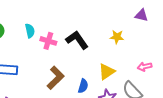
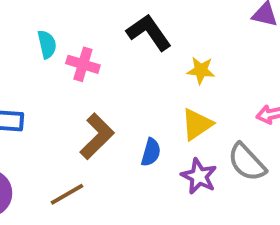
yellow star: (117, 37) -> (201, 70), moved
black L-shape: (77, 40) -> (149, 32), moved

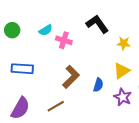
cyan semicircle: (47, 44) -> (46, 30), turned 72

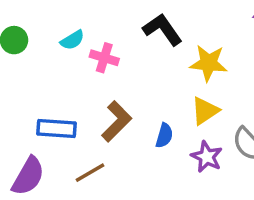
yellow star: (124, 43) -> (208, 63), size x1.5
blue rectangle: (22, 69) -> (56, 128), moved

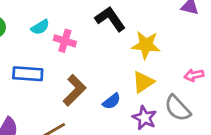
blue rectangle: (56, 128) -> (28, 74), moved
blue semicircle: (164, 136) -> (112, 101), turned 36

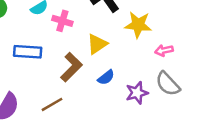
pink arrow: (194, 75) -> (164, 50), moved
yellow triangle: (143, 82) -> (97, 44), moved
purple star: (145, 118) -> (137, 93), turned 30

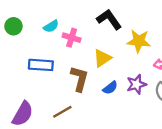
brown L-shape: (71, 67) -> (80, 79), turned -30
purple star: (137, 93) -> (136, 84), moved

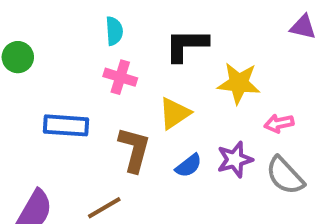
black L-shape: (109, 19) -> (187, 45), turned -55
cyan semicircle: (51, 26) -> (114, 31), moved, turned -63

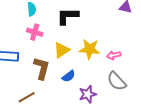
yellow star: (239, 83) -> (90, 49), moved
purple star: (235, 160) -> (88, 94), moved

